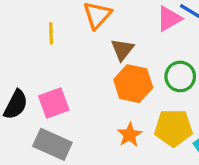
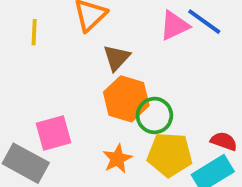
green circle: (180, 76) -> (154, 115), moved
pink square: (54, 103) -> (54, 133), moved

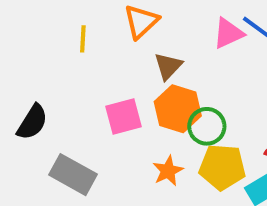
pink square: (54, 133) -> (123, 116), moved

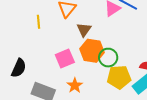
orange star: (168, 171) -> (75, 85), moved

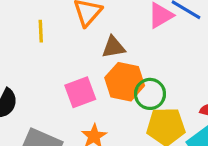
brown triangle: (84, 30) -> (113, 47), turned 42

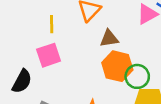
pink square: (80, 92) -> (49, 55), moved

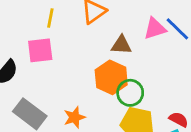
brown triangle: (109, 38) -> (121, 45), moved

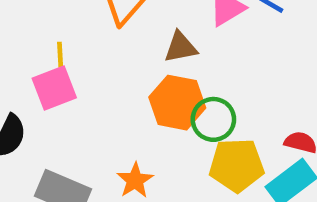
yellow line: (50, 18) -> (60, 58), moved

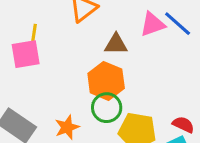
green circle: (213, 119) -> (107, 108), moved

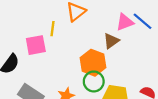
yellow line: (34, 35) -> (53, 29), moved
brown triangle: (116, 44) -> (111, 41), moved, turned -35

